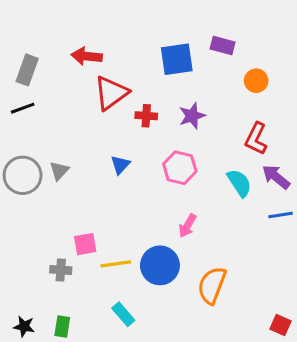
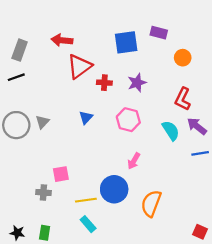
yellow line: (116, 264) -> (86, 200), moved

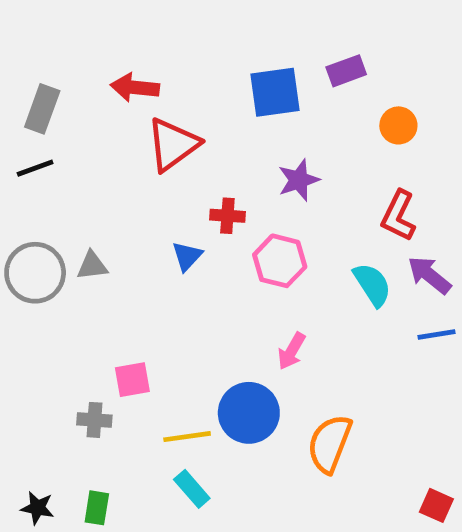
purple rectangle: (159, 33) -> (346, 71), turned -35
red cross: (104, 83) -> (227, 216), moved
gray triangle: (42, 122) -> (92, 266), turned 40

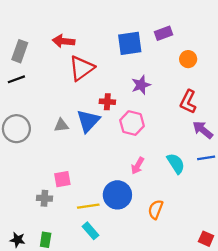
blue triangle: (187, 256) -> (88, 121), size x1.6
gray triangle: (92, 266) -> (61, 125), moved
cyan semicircle: (372, 285) -> (176, 163), moved
orange semicircle: (330, 444) -> (156, 209), size x0.7

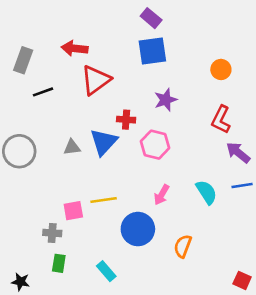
purple rectangle: (163, 33) -> (151, 18), moved, turned 60
black line: (16, 79) -> (43, 92), moved
yellow line: (88, 206) -> (104, 200), moved
green rectangle: (46, 240) -> (59, 263), moved

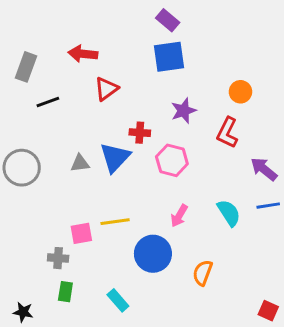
orange circle: (221, 69) -> (240, 92), moved
red triangle: (96, 80) -> (106, 89), size x0.7
red L-shape: (221, 120) -> (227, 133), moved

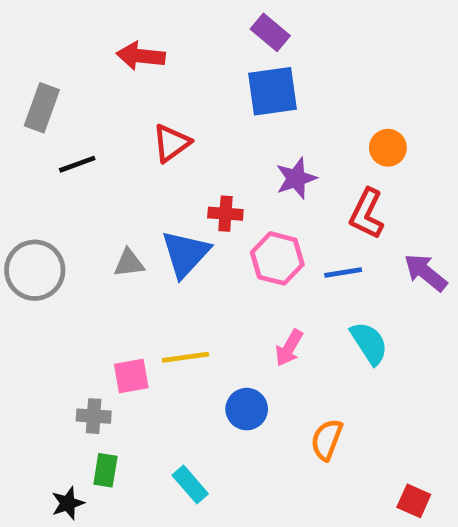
red arrow: (83, 54) -> (141, 56), moved
blue line: (268, 206) -> (343, 273), moved
blue circle: (153, 254) -> (247, 409), size x0.7
red square: (268, 311) -> (414, 501), moved
black star: (23, 312) -> (68, 503), moved, turned -30

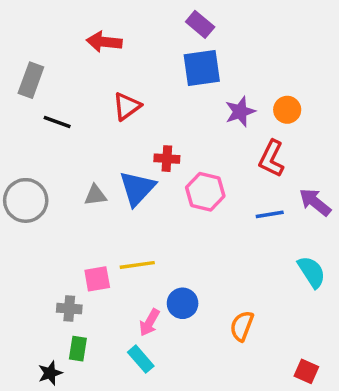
black line: (77, 164) -> (57, 122), turned 40
purple star: (296, 178) -> (240, 112), moved
blue line: (343, 273) -> (270, 214), moved
cyan semicircle: (369, 343) -> (312, 272), moved
pink arrow: (289, 348) -> (149, 322), moved

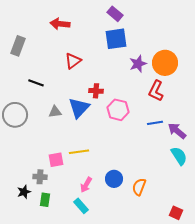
orange circle: (287, 110) -> (165, 63), size x1.6
black line: (57, 122) -> (36, 83), moved
purple arrow: (315, 202) -> (177, 131), moved
blue circle: (183, 303) -> (114, 179), moved
black star: (50, 373) -> (24, 192), moved

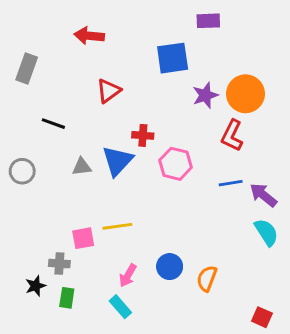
purple rectangle: (115, 14) -> (208, 21), moved, turned -42
gray circle: (15, 115) -> (22, 171), size x0.7

